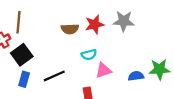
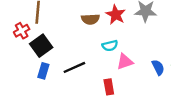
red star: (95, 24) -> (116, 15), turned -30
blue semicircle: (136, 76) -> (158, 67), turned 72

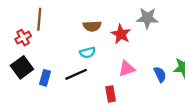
red star: (116, 15) -> (121, 34), moved
black square: (41, 46) -> (22, 67), moved
cyan semicircle: (110, 46) -> (88, 53), moved

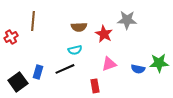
red cross: (23, 38) -> (11, 37), moved
black square: (22, 67) -> (18, 82), moved
blue semicircle: (160, 74) -> (138, 69), turned 128

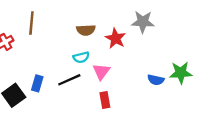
pink triangle: (109, 64) -> (101, 72), moved, turned -35

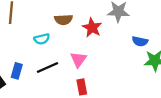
cyan semicircle: (81, 57) -> (42, 39), moved
blue semicircle: (156, 80) -> (140, 41), moved

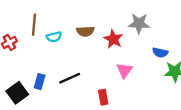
cyan semicircle: (42, 39) -> (54, 37), moved
pink triangle: (78, 60) -> (124, 70), moved

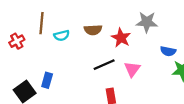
black line: (70, 78) -> (104, 65), moved

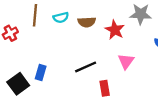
cyan semicircle: (62, 36) -> (61, 18), moved
black line: (104, 65) -> (86, 67), moved

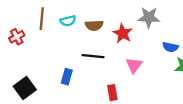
black line: (86, 67) -> (93, 56), moved, turned 30
blue rectangle: (41, 73) -> (67, 77), moved

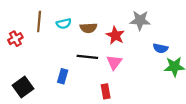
pink triangle: (134, 65) -> (114, 62), moved

